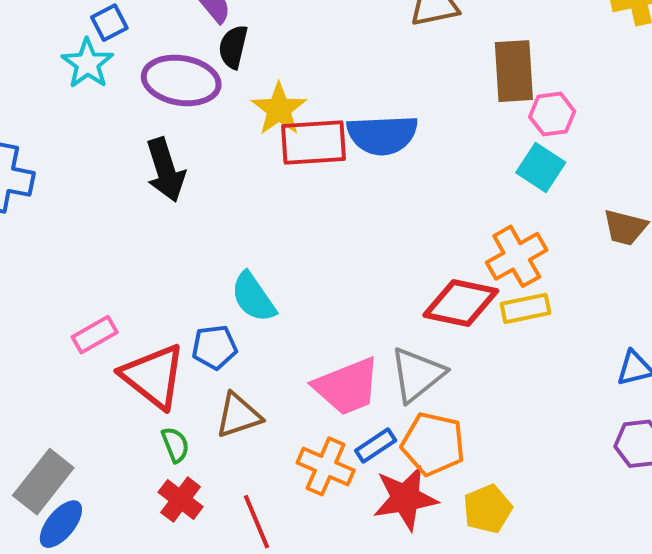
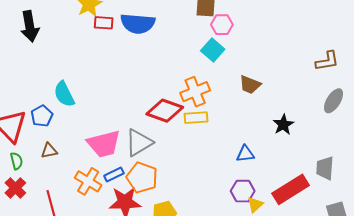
red rectangle: (314, 142) -> (104, 23), size x0.6
blue pentagon: (214, 347) -> (42, 116), turned -30
brown triangle: (238, 415) -> (49, 151), size x0.7

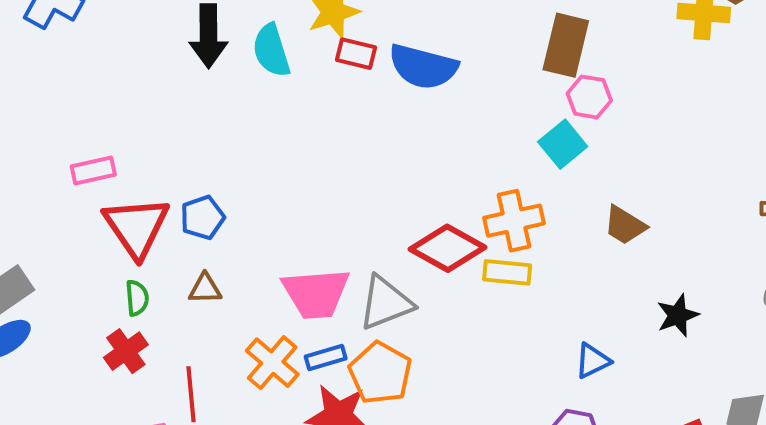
cyan semicircle: (64, 94) -> (271, 50), moved
blue triangle: (245, 154) -> (593, 361), turned -30

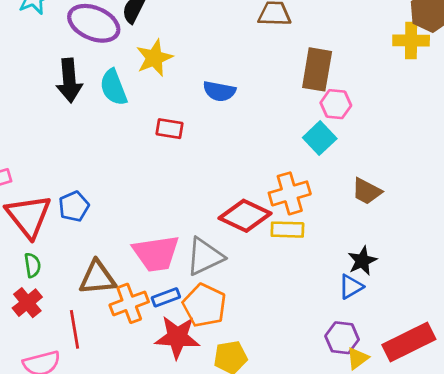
red rectangle: (356, 54) -> (170, 129), moved
blue semicircle: (423, 67) -> (219, 91), size x0.7
brown triangle: (205, 289) -> (97, 278), moved, size x1.6
black star: (678, 315) -> (362, 261), moved
orange cross: (272, 363) -> (129, 303), turned 33

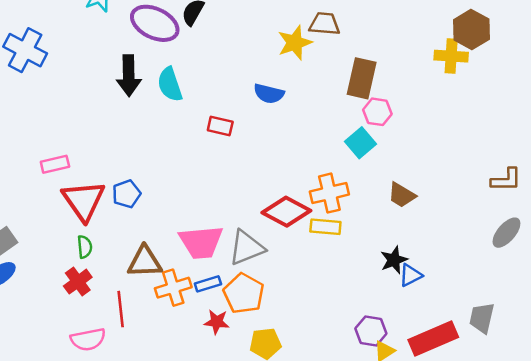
yellow star: (154, 58) -> (295, 43), moved
blue triangle: (351, 287) -> (411, 275), moved
red star: (177, 337) -> (217, 322), size x0.6

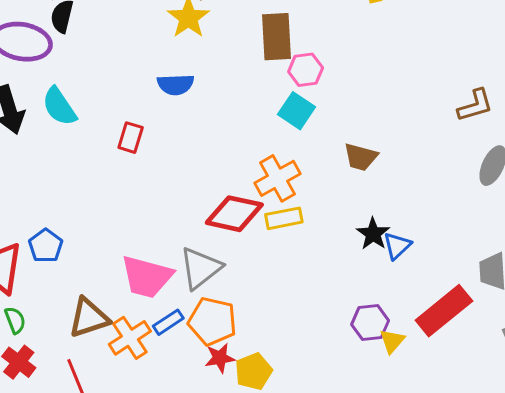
red rectangle: (220, 126) -> (131, 138), turned -70
pink trapezoid: (201, 242) -> (147, 277), turned 36
red star: (217, 322) -> (220, 358), moved

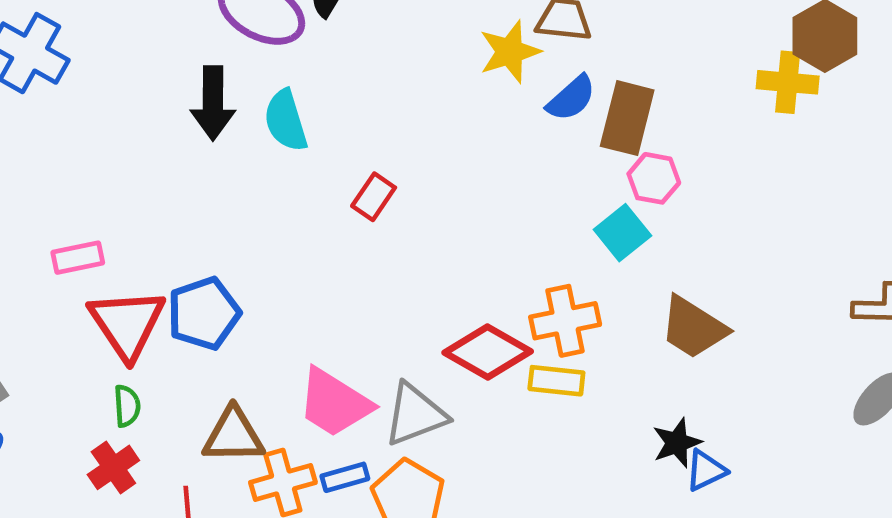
blue semicircle: (176, 85) -> (571, 98), moved, turned -57
brown trapezoid: (361, 157) -> (693, 328), size x1.4
blue pentagon: (46, 246) -> (204, 313), size x1.4

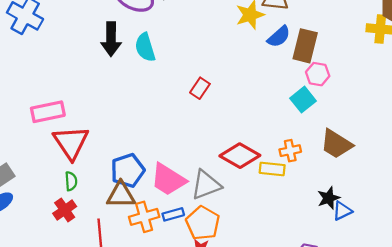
red rectangle: (374, 197) -> (200, 88), moved
pink rectangle: (78, 258) -> (48, 112), size x1.4
blue pentagon: (204, 313) -> (128, 170), moved
orange cross: (565, 321) -> (290, 151), moved, size x0.7

